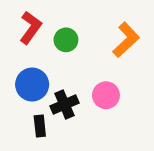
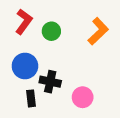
pink circle: (106, 95) -> (83, 97), moved
black cross: (64, 104) -> (50, 82), turned 35

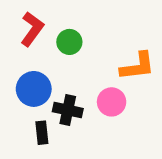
orange L-shape: (98, 31) -> (137, 66), moved, turned 36
pink circle: (83, 97) -> (112, 102), moved

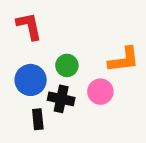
red L-shape: (32, 29) -> (29, 26), turned -48
green circle: (69, 42) -> (67, 65), moved

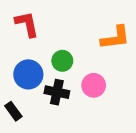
orange L-shape: (124, 60) -> (115, 38), moved
black rectangle: (38, 119) -> (13, 111), moved, turned -30

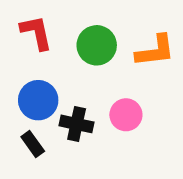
green circle: (62, 61) -> (97, 45), moved, size x1.4
black rectangle: (13, 111) -> (33, 144), moved

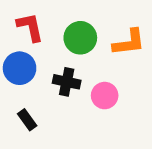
blue circle: (38, 100) -> (20, 68), moved
black cross: (77, 124) -> (67, 82), moved

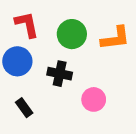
pink circle: (105, 96) -> (94, 99), moved

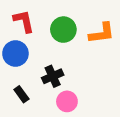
black cross: (60, 74) -> (53, 76), moved, turned -36
pink circle: (94, 99) -> (67, 101), moved

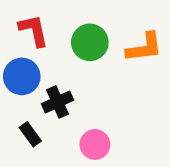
black cross: (53, 76) -> (57, 102), moved

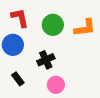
black cross: (57, 102) -> (46, 60), moved

